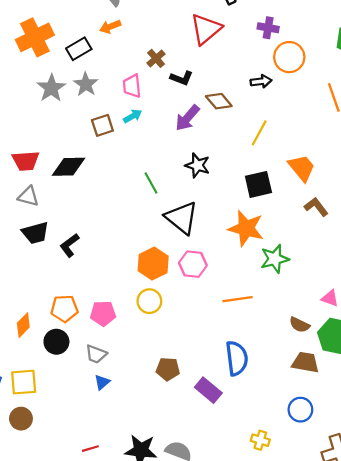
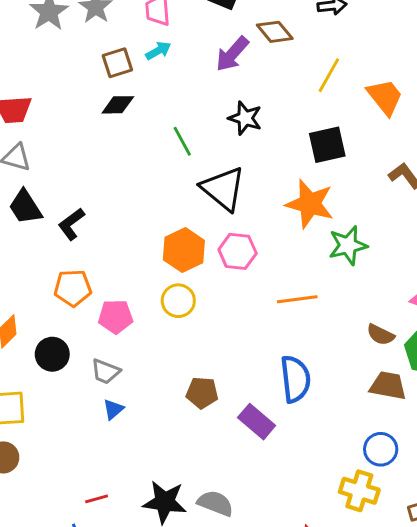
black diamond: (69, 167) -> (118, 105), moved, size x0.7
orange trapezoid: (302, 168) -> (385, 97), moved
black trapezoid: (35, 233) -> (25, 207), turned 72
orange pentagon: (64, 309) -> (73, 288), moved
yellow cross: (260, 440) -> (359, 491), moved, size x1.5

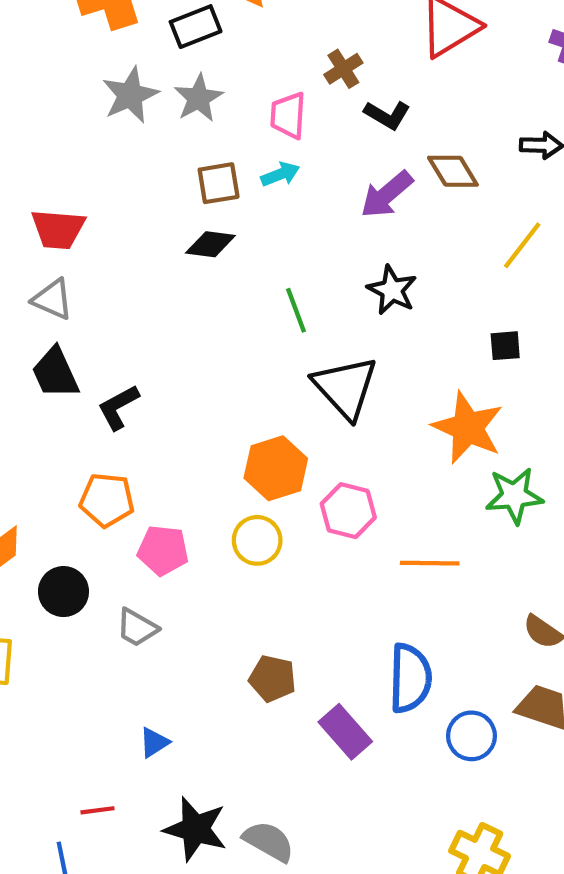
black square: (327, 145) -> (505, 346), size x0.6
pink hexagon: (238, 251) -> (348, 511), moved
blue triangle: (113, 409) -> (154, 742), moved
blue circle: (381, 449) -> (471, 736), moved

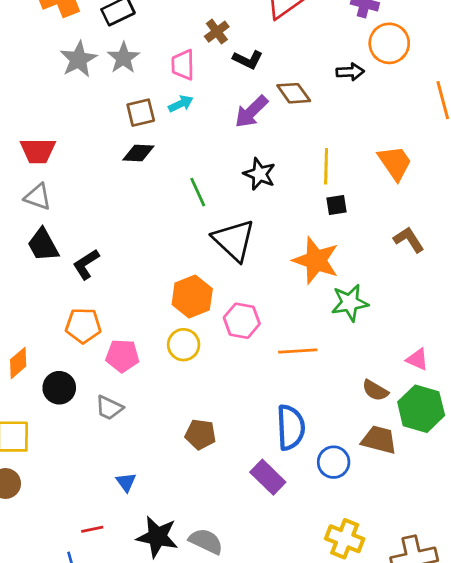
yellow line: (522, 245) -> (326, 166), moved, turned -32
purple rectangle: (345, 732) -> (268, 477), moved
blue triangle: (154, 742) -> (126, 482), turned -30

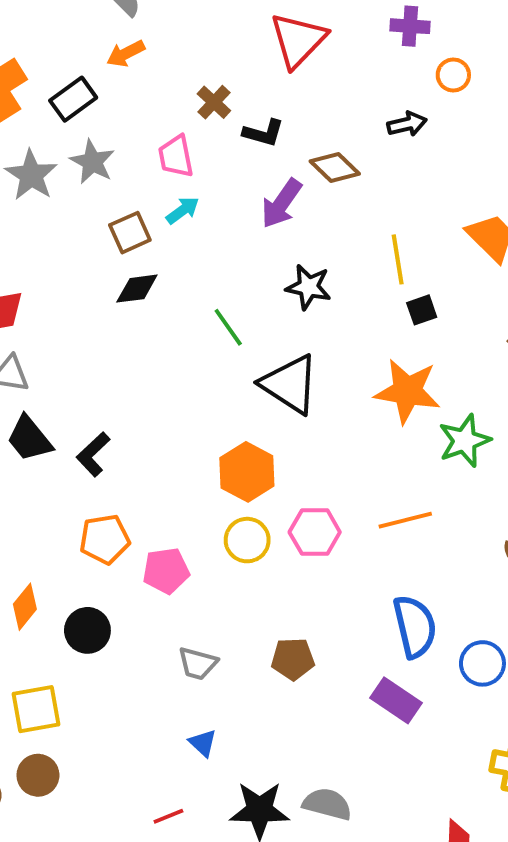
orange circle: (389, 43) -> (453, 75), size x0.6
pink hexagon: (242, 321) -> (315, 532), moved
gray trapezoid: (109, 408) -> (198, 663), moved

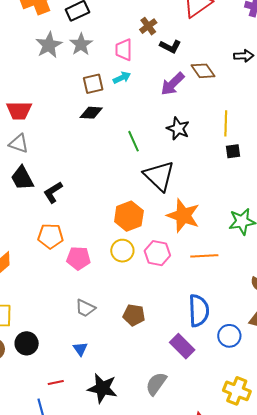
orange star: (407, 391) -> (183, 216), moved
black circle: (87, 630) -> (27, 343), moved
gray semicircle: (327, 804) -> (156, 384), moved, turned -80

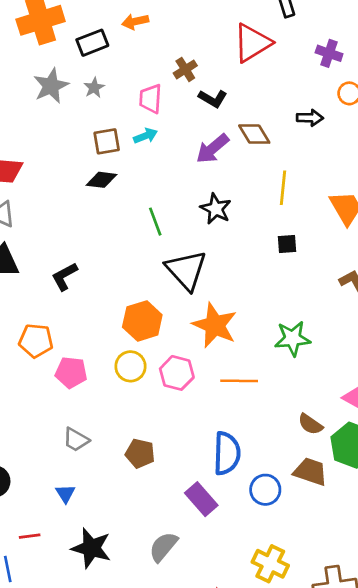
gray star: (81, 44) -> (94, 88), size x0.7
yellow line: (226, 123) -> (283, 188), moved
black L-shape: (53, 192) -> (65, 276), moved

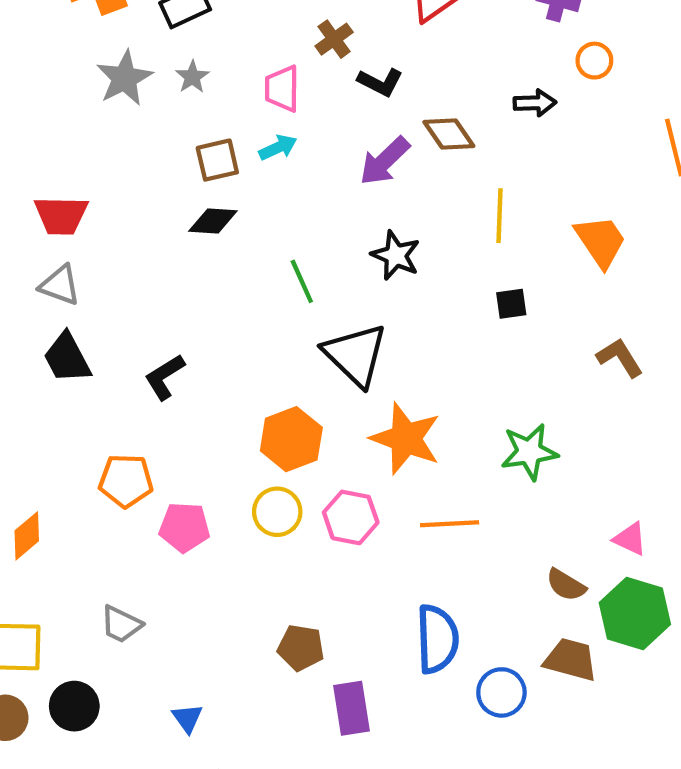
gray trapezoid: (76, 440) -> (121, 624), moved
purple rectangle: (201, 499) -> (352, 708), moved, turned 36

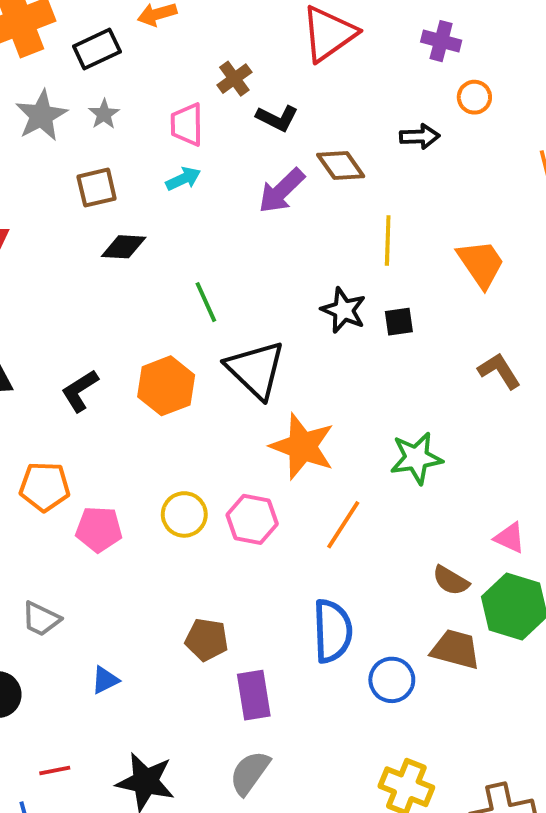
brown square: (217, 160) -> (97, 188), moved
black star: (396, 255) -> (344, 310), moved
orange hexagon: (291, 439) -> (166, 386), moved
orange line: (450, 524) -> (343, 525), turned -54
blue triangle: (187, 718) -> (105, 680), moved, turned 40

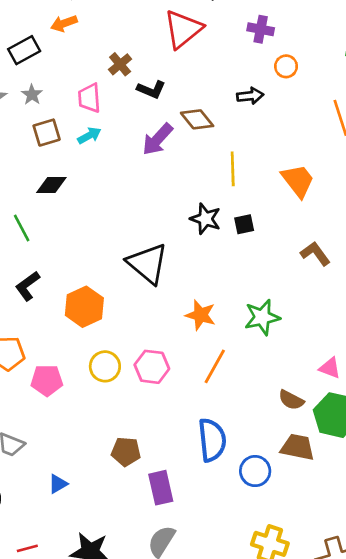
brown square: (97, 188) -> (47, 133), moved
green line: (206, 302) -> (22, 228), moved
orange hexagon: (166, 386) -> (84, 307), moved
orange star: (302, 446) -> (201, 315), moved, size x0.7

